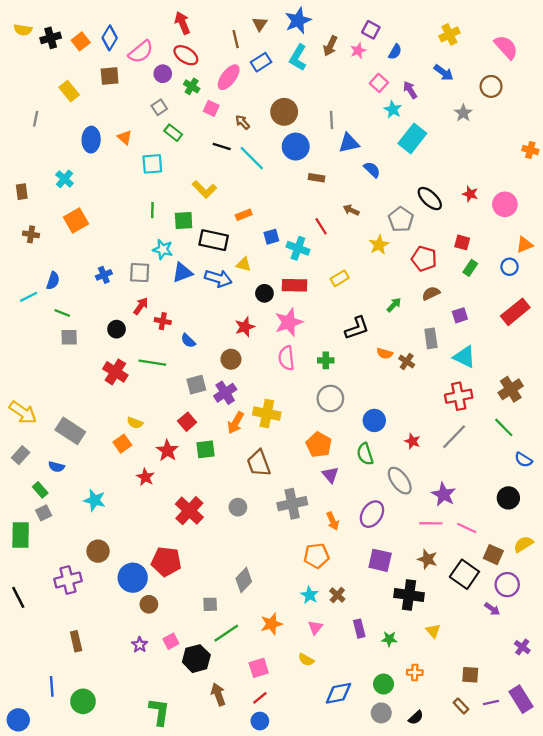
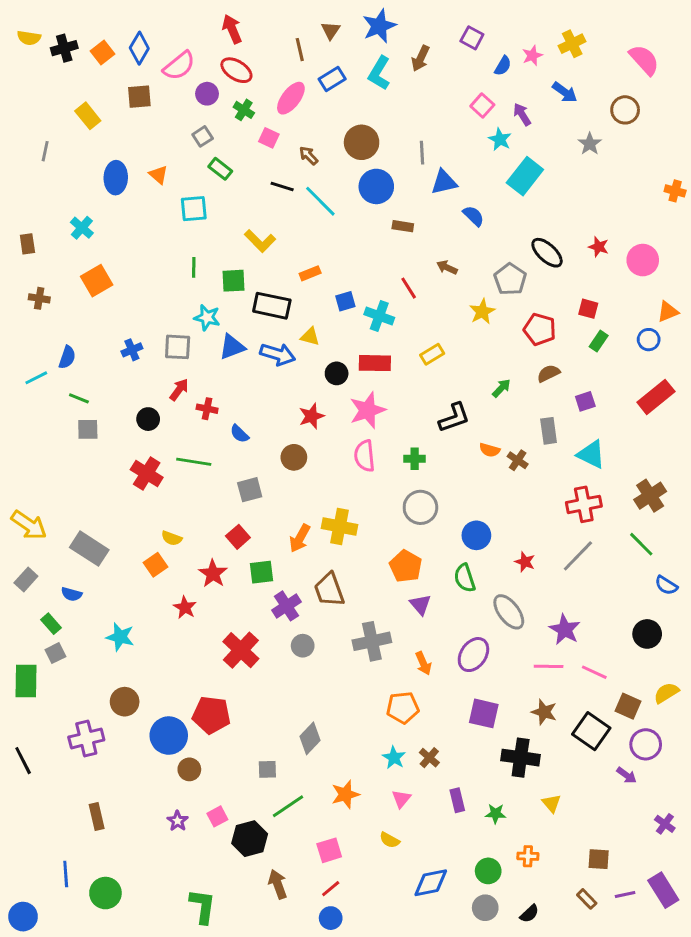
pink star: (358, 51) -> (532, 55), moved
purple cross: (225, 393) -> (287, 606), moved

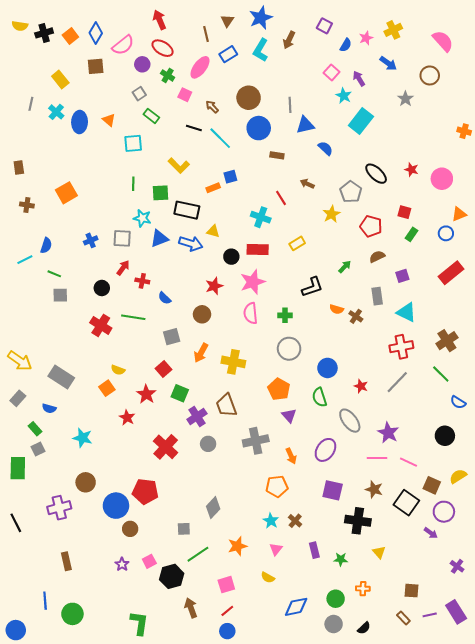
cyan cross: (82, 228) -> (56, 112), moved
blue square: (345, 301) -> (230, 177), moved
orange arrow: (300, 538) -> (201, 353), moved
green square: (261, 572) -> (180, 393), turned 30

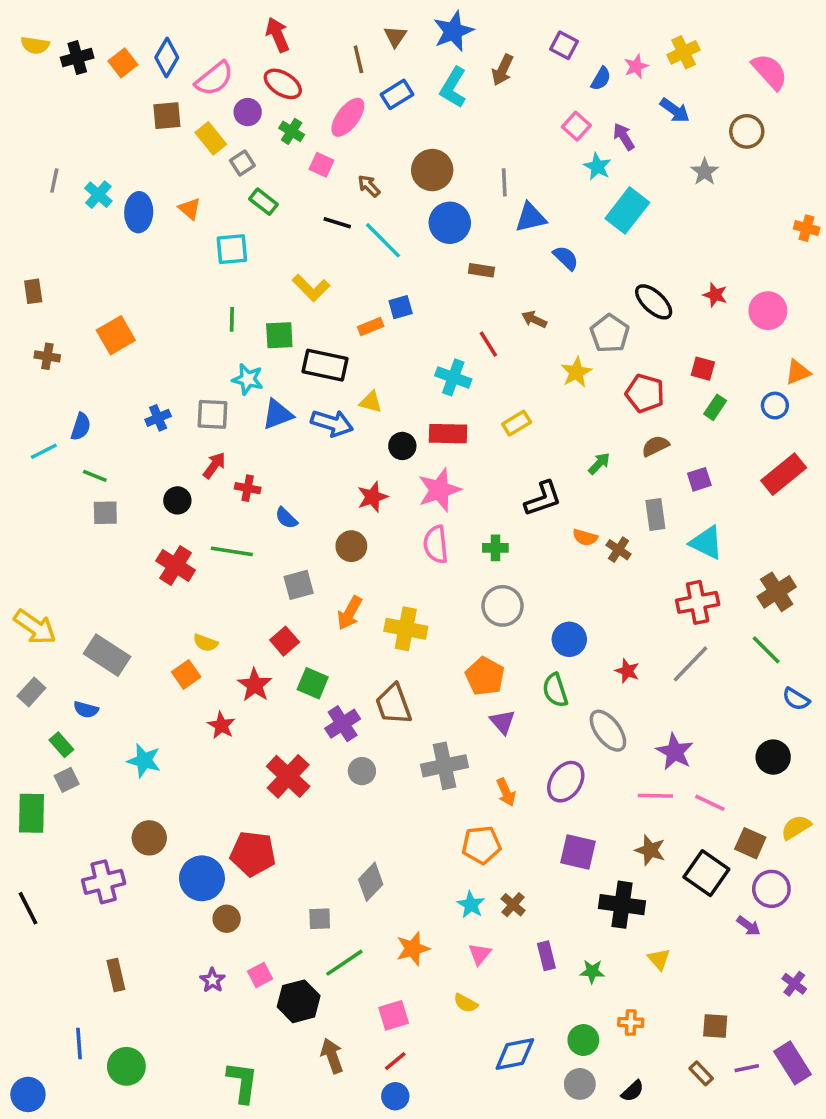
yellow rectangle: (60, 80) -> (211, 138), moved

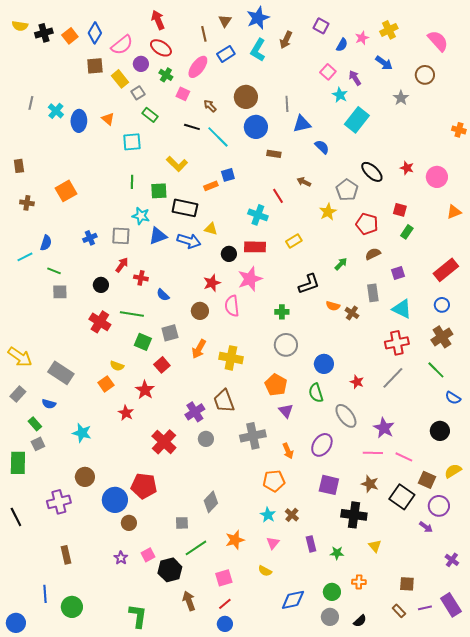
blue circle: (775, 406) -> (442, 305), moved
pink semicircle: (436, 544) -> (232, 306), moved
green square: (313, 683) -> (143, 342), moved

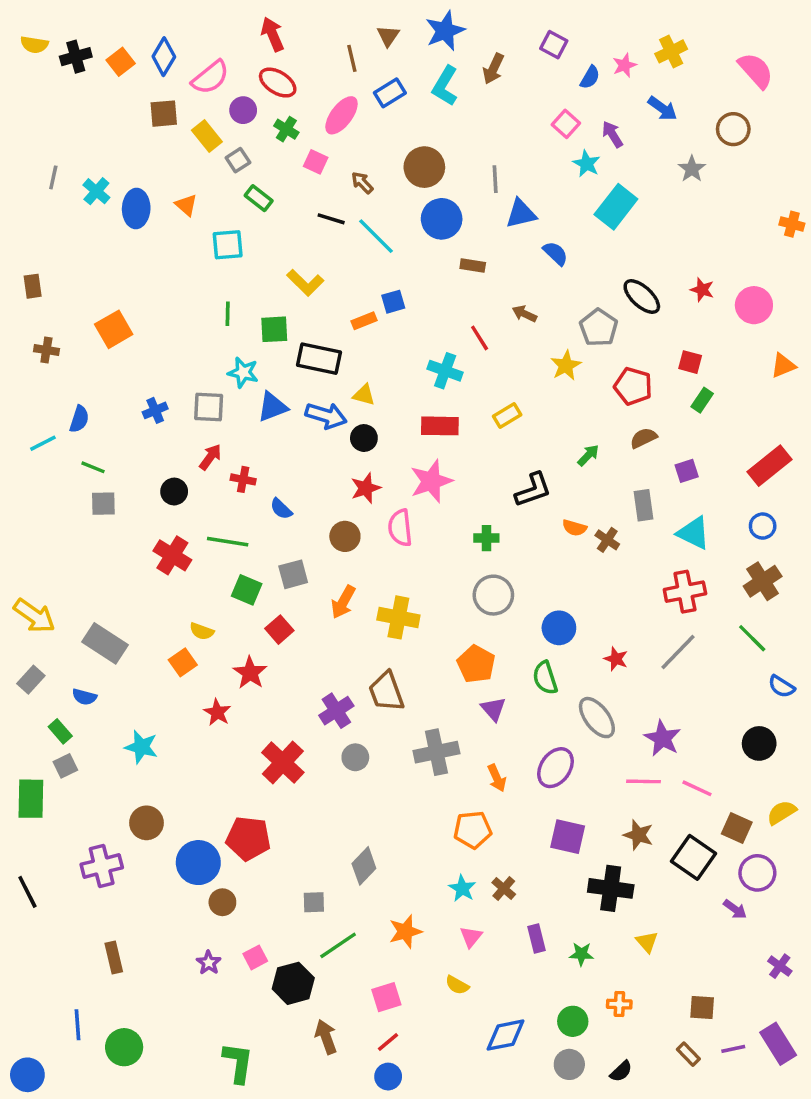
black circle: (229, 254) -> (364, 438), moved

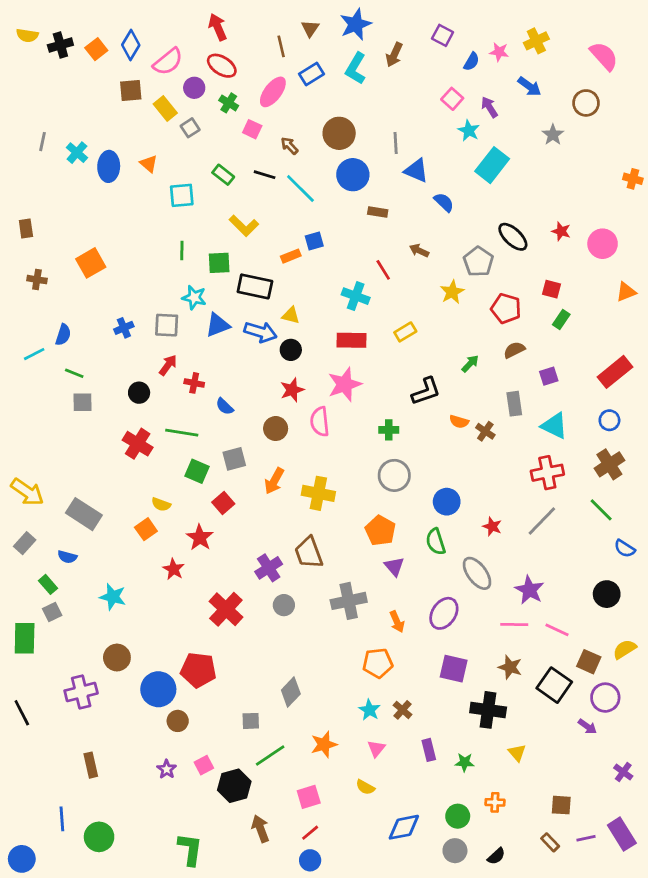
pink star: (625, 65) -> (499, 52), turned 30
green rectangle: (259, 198) -> (223, 175), moved
blue triangle: (521, 214) -> (416, 171), turned 36

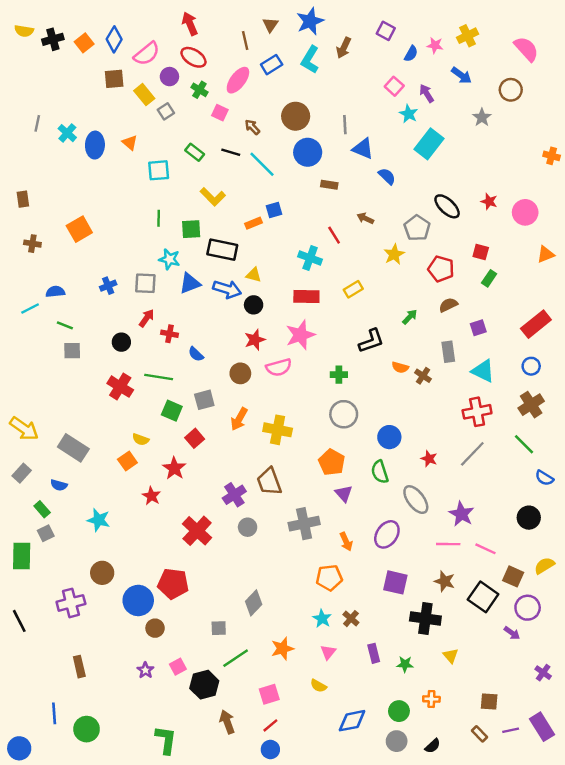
blue semicircle: (63, 335) -> (55, 292), turned -114
pink semicircle: (320, 422) -> (279, 367), turned -100

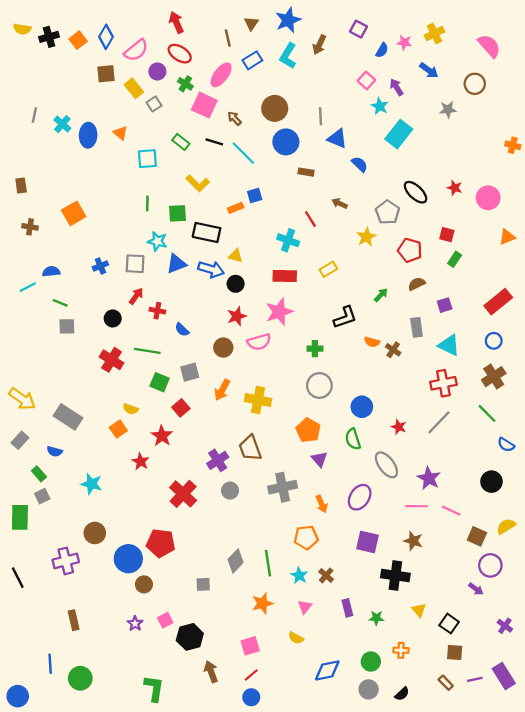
pink square: (220, 113) -> (204, 105), size x1.6
gray star: (482, 117) -> (448, 110), turned 30
black square: (483, 597) -> (449, 624), moved, size x0.7
green line: (236, 658) -> (268, 563), moved, turned -65

